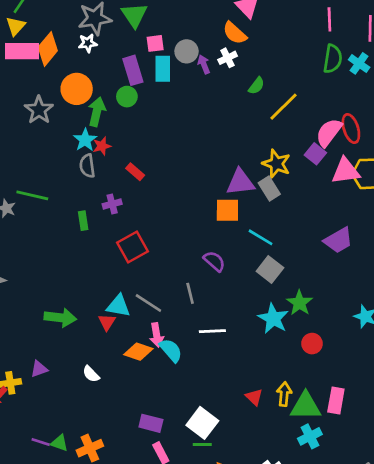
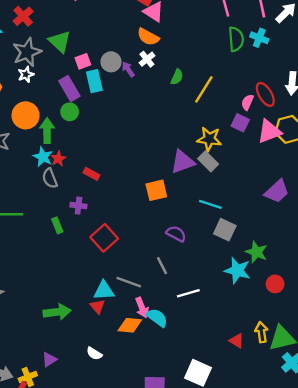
pink semicircle: (329, 133) -> (247, 102), size x0.6
purple cross: (112, 204) -> (78, 206), turned 35
orange square: (227, 210) -> (156, 190), moved

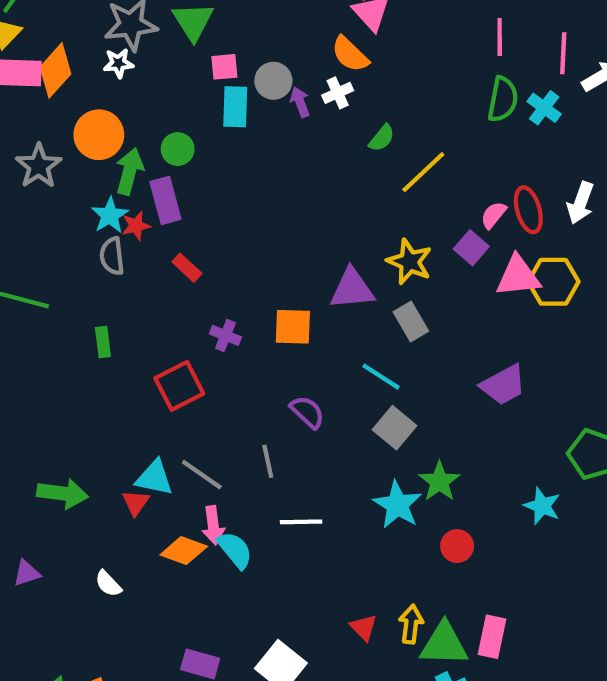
purple rectangle: (69, 88) -> (165, 200), moved
gray rectangle: (208, 161) -> (411, 322), moved
purple cross: (78, 206) -> (225, 335), moved

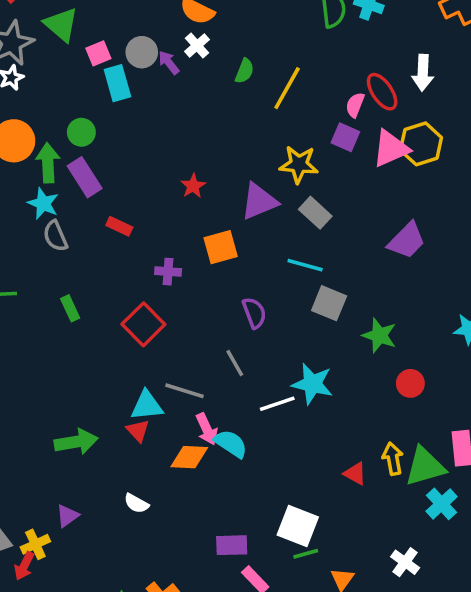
red star: (136, 226) -> (193, 186), moved
purple semicircle: (307, 412) -> (254, 313), turned 44
cyan star: (397, 505) -> (312, 384), moved

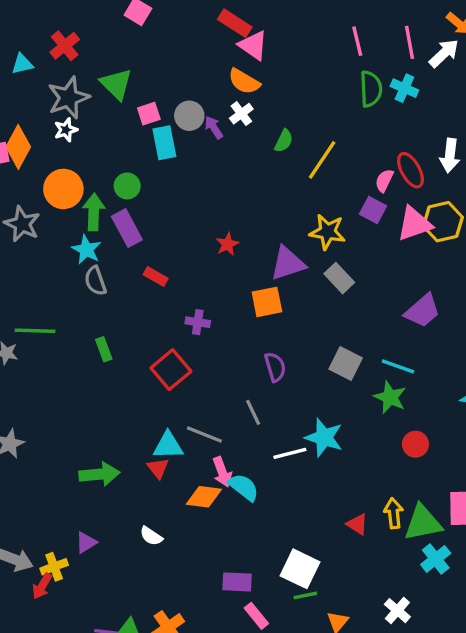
orange square: (221, 247) -> (267, 302), moved
cyan line: (305, 265) -> (398, 366), moved

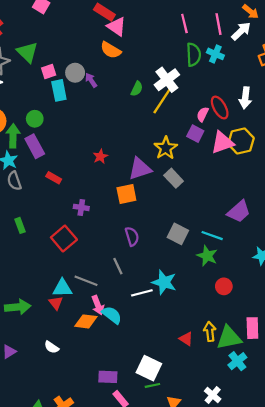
white cross: (241, 114) -> (167, 80), moved, size x1.6
yellow star: (327, 232) -> (166, 148), turned 30
purple trapezoid: (422, 311) -> (239, 212), moved

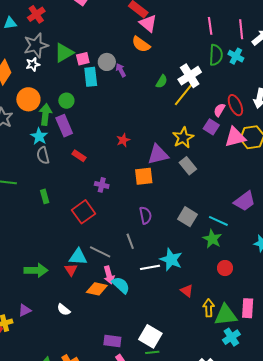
green triangle: (27, 52) -> (64, 53), moved, turned 40
red triangle: (186, 339) -> (187, 291), moved

